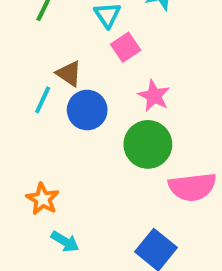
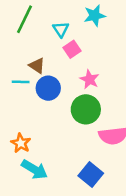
cyan line: (43, 100) -> (21, 82), turned 66
cyan arrow: (65, 242) -> (34, 169), size x1.5

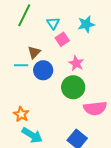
cyan star: (95, 16) -> (86, 24), moved
brown triangle: (37, 66) -> (34, 52), turned 40

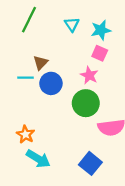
cyan triangle: (53, 23) -> (72, 24), moved
pink square: (62, 39) -> (100, 53), moved, turned -32

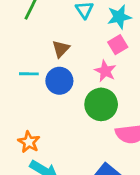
pink square: (100, 53) -> (118, 45), turned 35
brown triangle: (41, 63) -> (61, 49), moved

